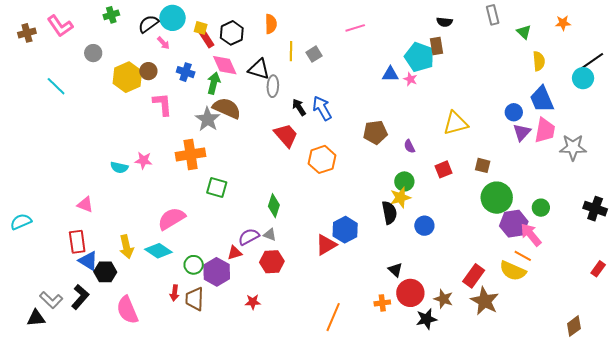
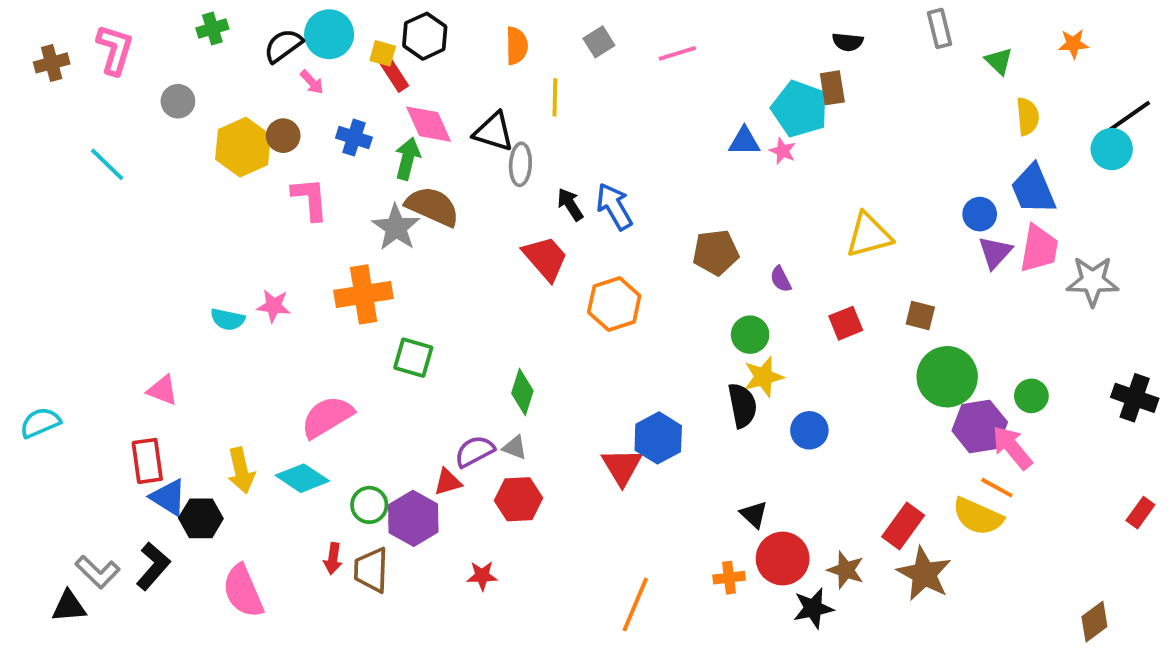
pink L-shape: (60, 26) -> (115, 50), turned -128
black hexagon: (232, 33) -> (425, 36), moved
gray square: (314, 54) -> (599, 42), moved
green circle: (404, 182) -> (750, 335), moved
red triangle: (326, 245) -> (622, 467), turned -30

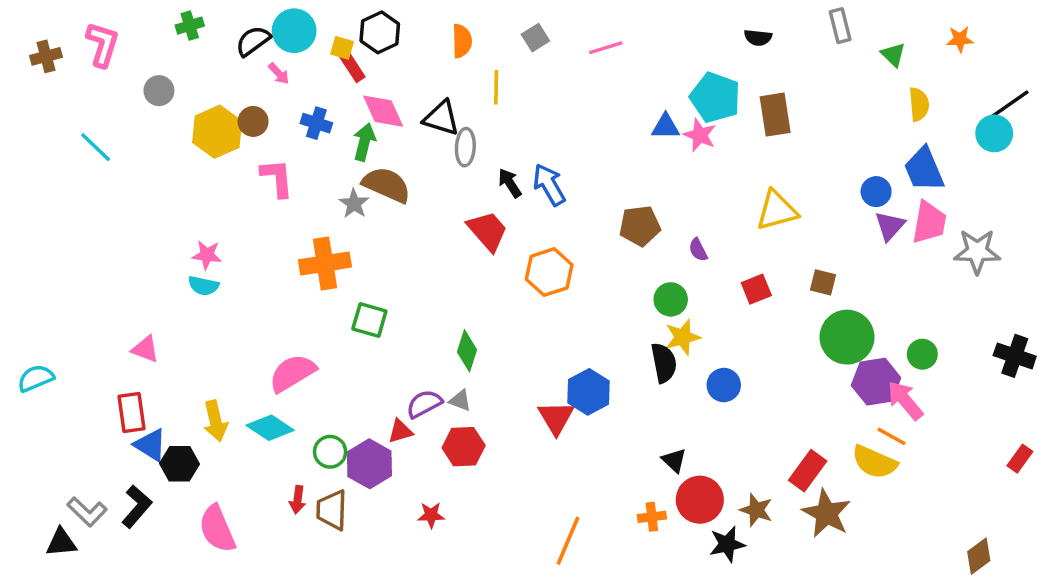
brown rectangle: (832, 88) -> (775, 115), moved, size x1.4
pink star: (783, 151) -> (700, 135), size x1.4
gray star: (396, 227) -> (354, 204), size x0.7
pink star: (274, 306) -> (207, 255), moved

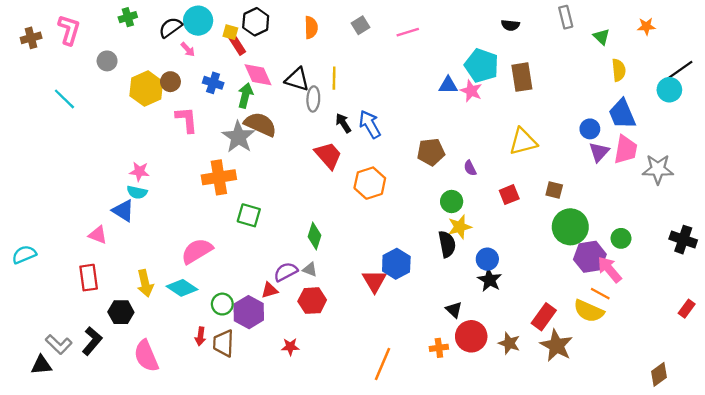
yellow line: (496, 87) -> (334, 78), moved
gray star: (354, 204) -> (238, 137), size x1.6
blue triangle: (150, 445) -> (123, 211), moved
black star: (727, 544) -> (490, 280), moved, turned -30

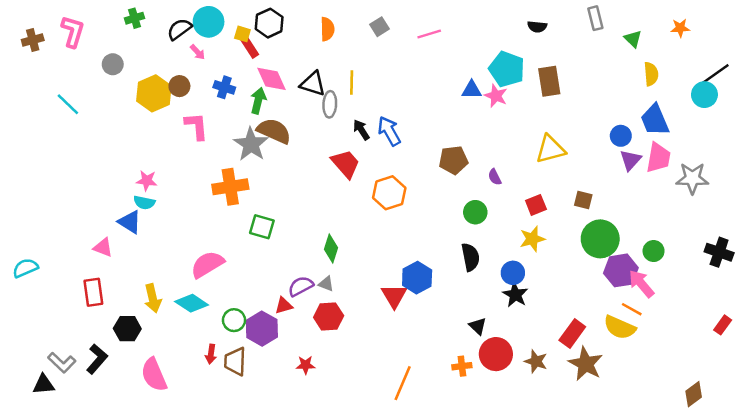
yellow star: (460, 227) -> (532, 239), moved

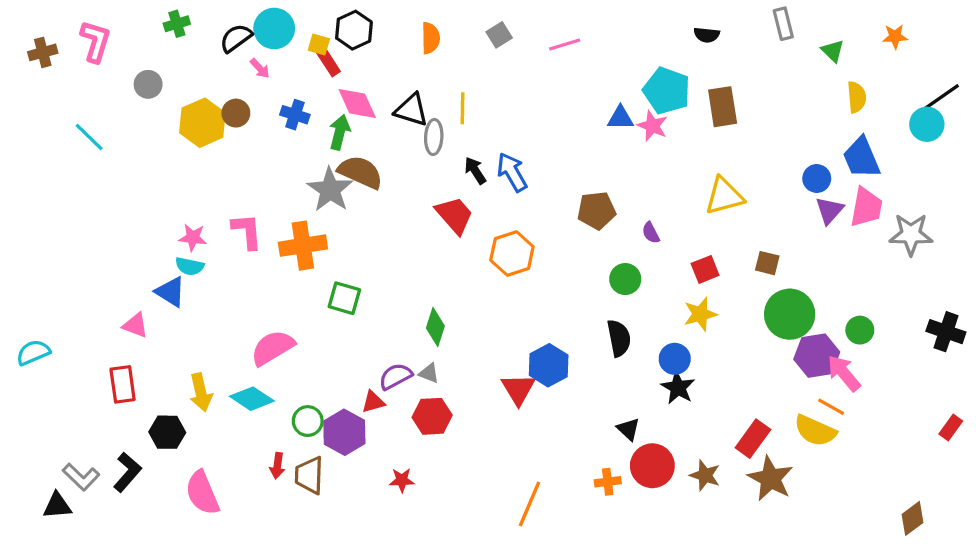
pink L-shape: (196, 126) -> (247, 231), moved

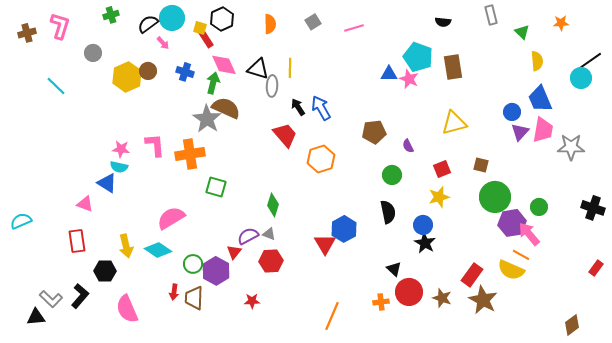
red triangle: (373, 402) -> (234, 252), turned -35

